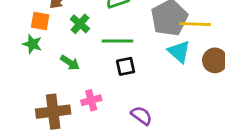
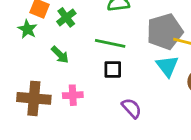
green cross: (80, 24) -> (66, 17), moved
purple semicircle: (141, 116) -> (132, 108), moved

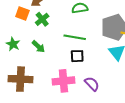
green star: (27, 29) -> (13, 44), moved
pink cross: (73, 95) -> (63, 81), moved, size x1.5

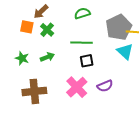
green arrow: (38, 47) -> (47, 57), turned -56
pink cross: (63, 81) -> (77, 87), turned -30
purple semicircle: (92, 84) -> (105, 86), turned 119

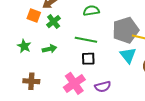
brown cross: (34, 91) -> (31, 81), size x0.7

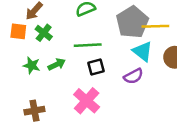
green star: (24, 46) -> (32, 65), moved
green arrow: (50, 49) -> (57, 64), moved
purple semicircle: (103, 87) -> (133, 76), moved

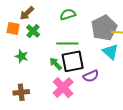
green arrow: (57, 64) -> (56, 64), moved, turned -112
black square: (96, 67) -> (73, 61), size x1.6
purple semicircle: (133, 76) -> (91, 76), moved

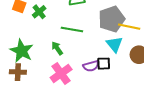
green star: (22, 56) -> (22, 51), moved, size x1.6
black square: (73, 61) -> (104, 64), moved, size x0.6

